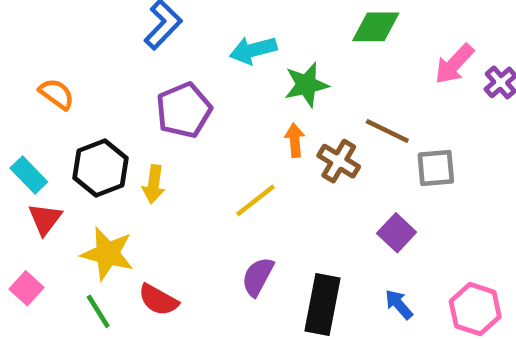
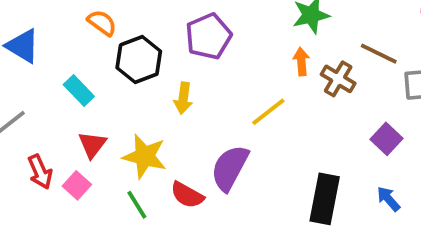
black hexagon: (101, 168) -> (139, 60), moved
red triangle: (45, 219) -> (92, 145), moved
purple semicircle: (258, 277) -> (230, 168), moved, size x1.4

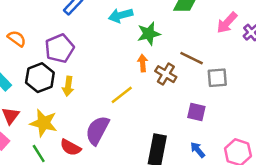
purple pentagon: (208, 36) -> (59, 48), moved
black hexagon: (139, 60) -> (40, 78), moved
purple square: (386, 139) -> (196, 112), turned -30

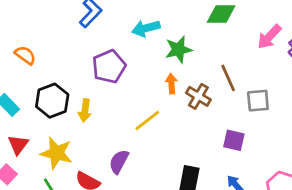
purple pentagon: (59, 48) -> (109, 67), moved
brown line: (192, 58) -> (228, 78), turned 40
purple semicircle: (97, 130) -> (119, 162), size x0.7

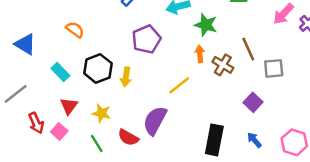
green star: (178, 50) -> (206, 25), turned 30
purple square: (234, 140) -> (253, 102), turned 30
yellow star: (56, 153) -> (102, 113), size x0.7
purple semicircle: (119, 162) -> (155, 121), size x1.4

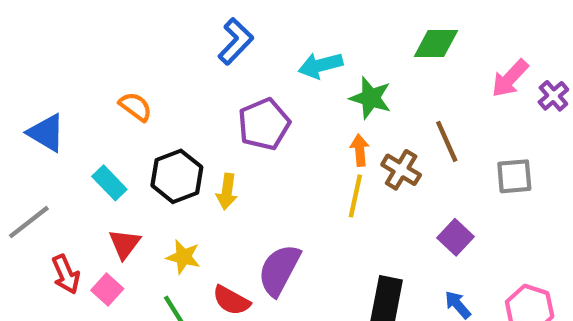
gray square: (274, 68) -> (514, 176), moved
yellow line: (179, 85) -> (355, 196), moved, turned -40

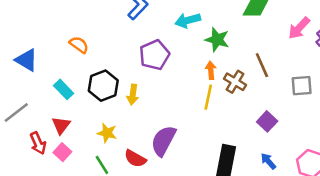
red triangle: (125, 244) -> (61, 125), moved

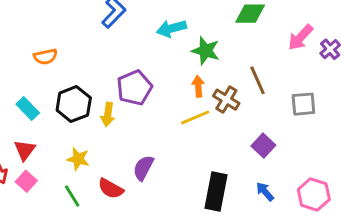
orange semicircle: (79, 45) -> (45, 57), turned 132
purple pentagon: (154, 55) -> (134, 88), moved
yellow line: (208, 97) -> (195, 117), turned 55
purple semicircle: (163, 141) -> (143, 168), size x0.7

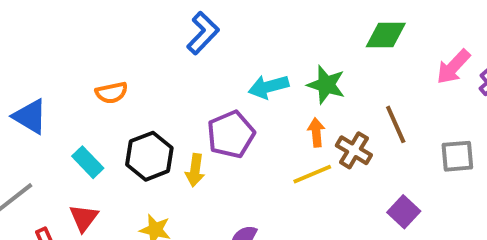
cyan arrow: (171, 28) -> (269, 87), moved

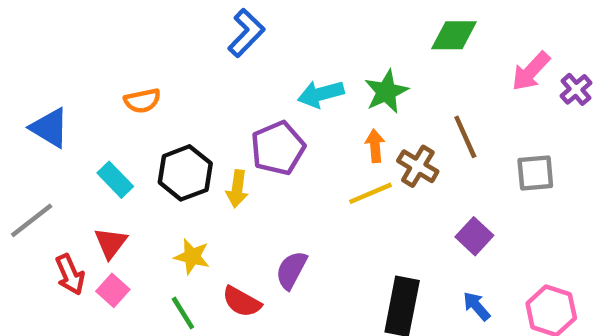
green star: (326, 85) -> (386, 92), turned 30

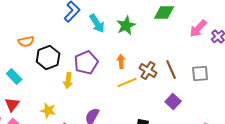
green star: (386, 92) -> (126, 26), moved
cyan arrow: (321, 94) -> (97, 24), moved, turned -108
brown line: (465, 137) -> (171, 70), moved
orange arrow: (375, 146) -> (121, 62), moved
black hexagon: (185, 173) -> (48, 58), moved

